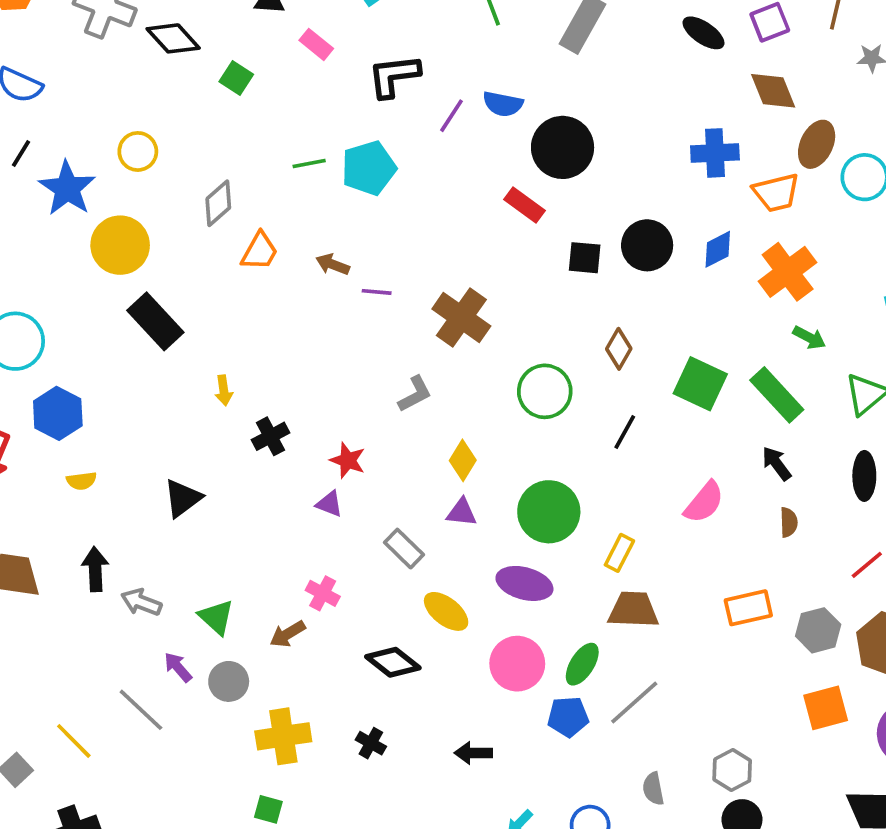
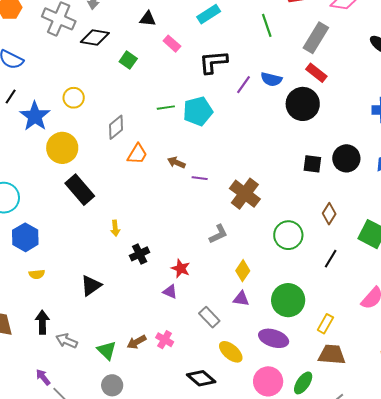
black diamond: (173, 38) -> (95, 37), turned -40
red rectangle: (525, 205) -> (316, 73), moved
brown arrow: (288, 634) -> (137, 342), moved
purple arrow: (178, 667) -> (43, 377), moved

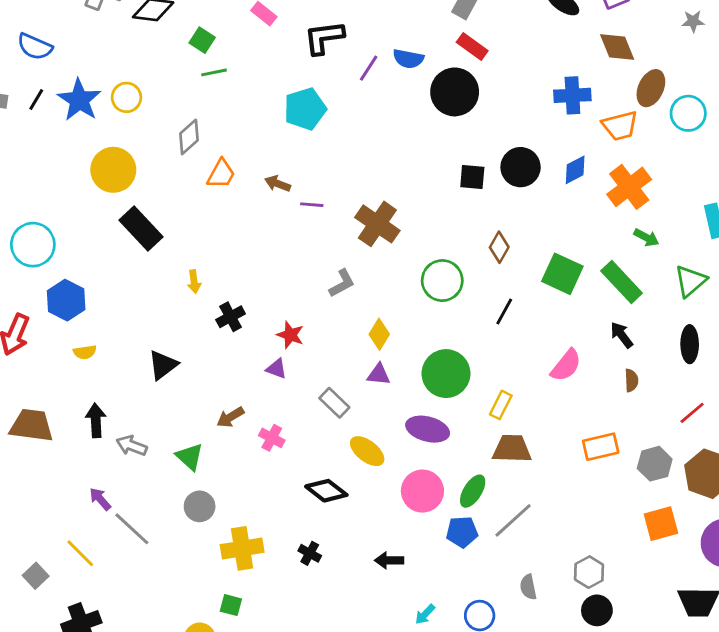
green line: (166, 108) -> (214, 72), moved
blue star: (35, 116) -> (79, 100), moved
brown arrow: (137, 342) -> (230, 417), moved

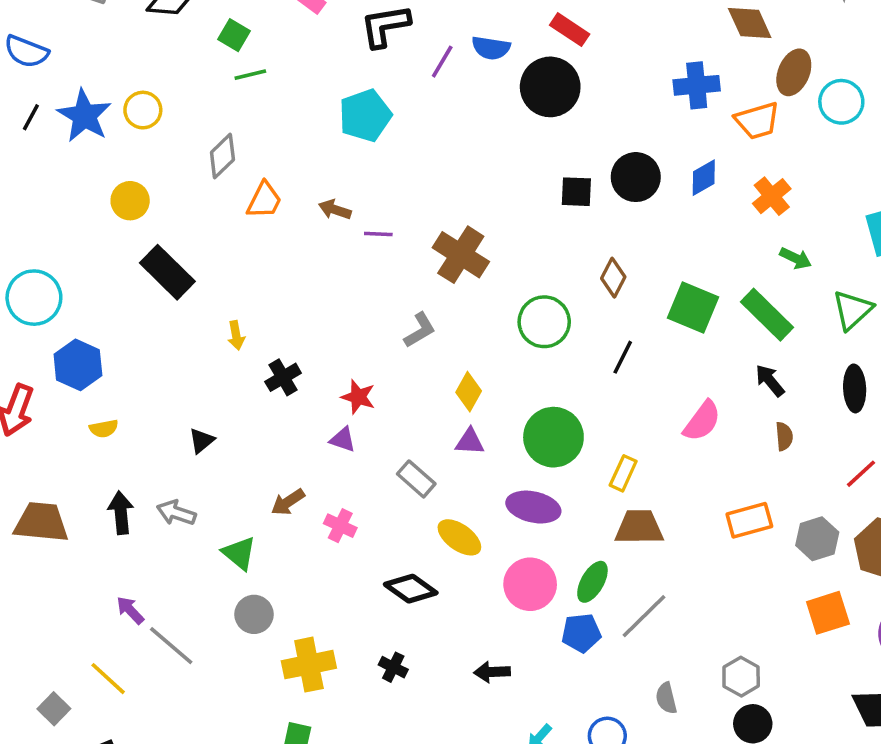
yellow circle: (113, 170) -> (130, 201), size x0.7
orange cross: (629, 187) -> (772, 196), size x0.7
black triangle: (163, 365) -> (202, 441), size x0.7
gray arrow: (132, 446) -> (176, 513), moved

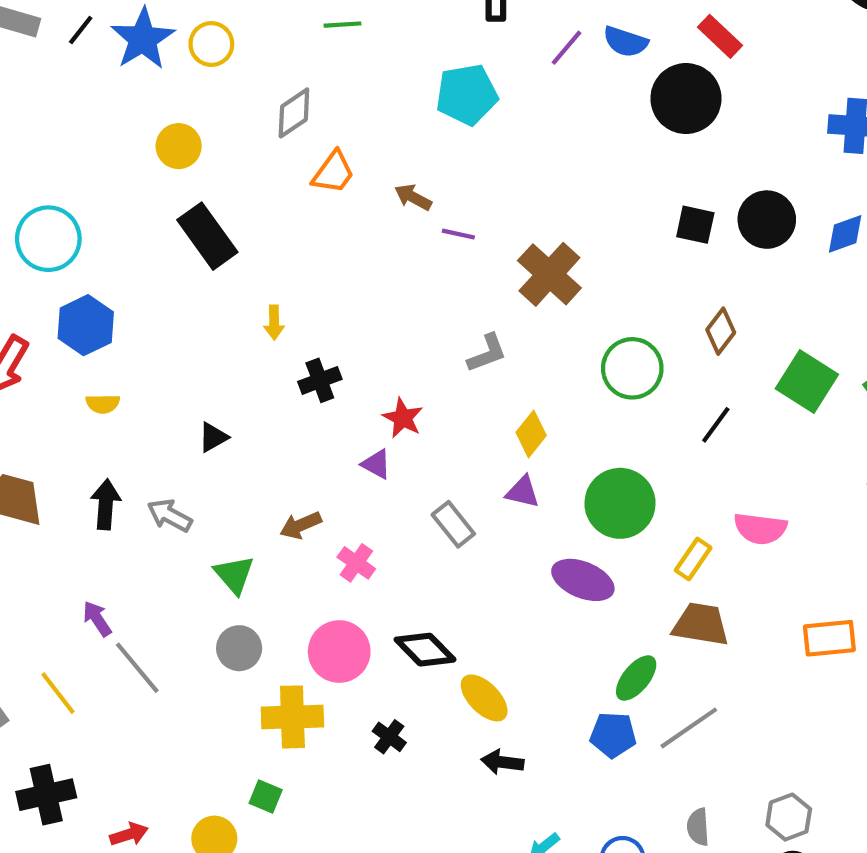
pink semicircle: (702, 421) -> (760, 528), moved, turned 51
yellow ellipse: (459, 537) -> (484, 698), moved
pink circle: (530, 584) -> (339, 652), moved

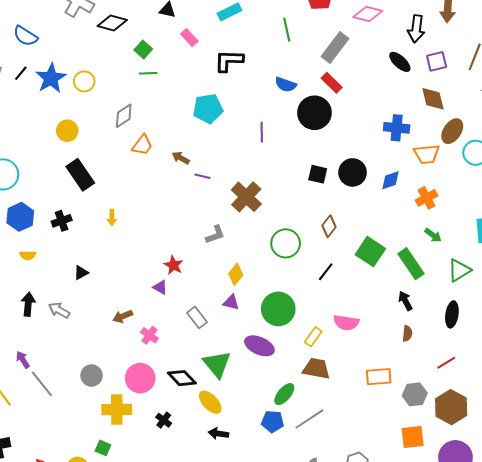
purple line: (566, 48) -> (262, 132), moved, turned -42
black cross: (320, 380) -> (62, 221), moved
green triangle: (234, 575) -> (217, 364), moved, size x1.4

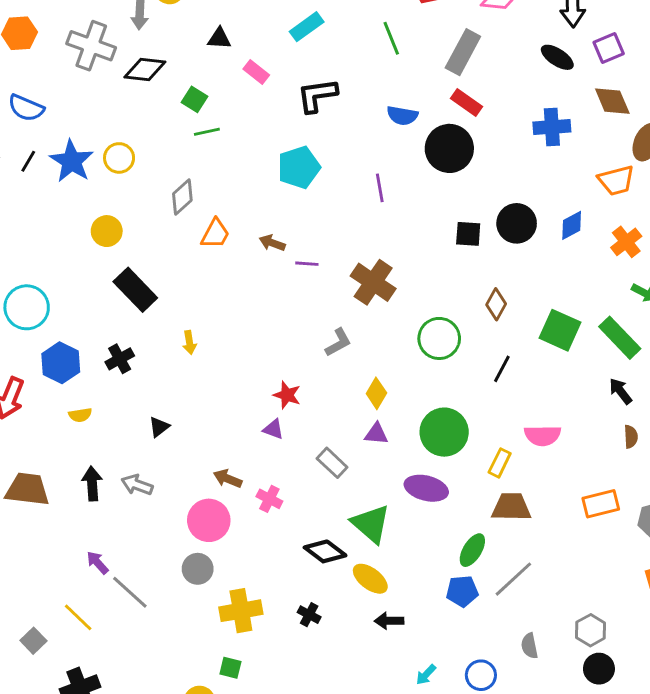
blue cross: (397, 128) -> (552, 127), moved
brown arrow: (123, 316) -> (228, 479), turned 54
pink circle: (140, 378) -> (209, 520), moved

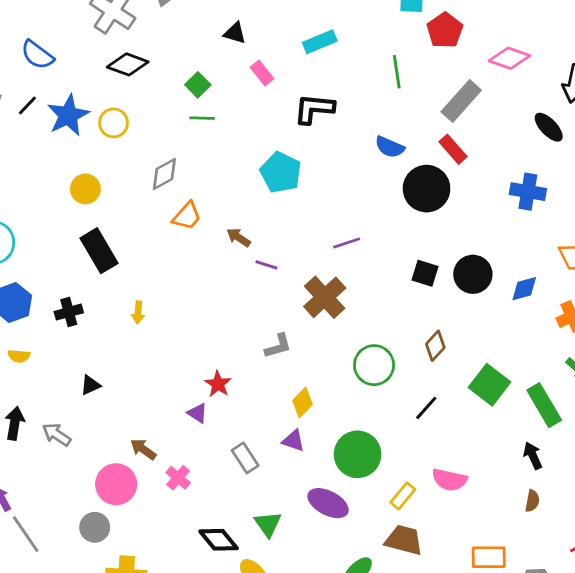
black diamond: (145, 69) -> (128, 64), moved
cyan pentagon: (299, 167) -> (281, 172), turned 30
purple line: (380, 188) -> (347, 243), moved, turned 68
green triangle: (371, 524) -> (268, 524), size x0.7

